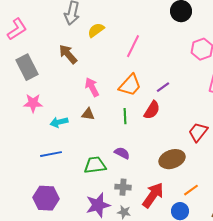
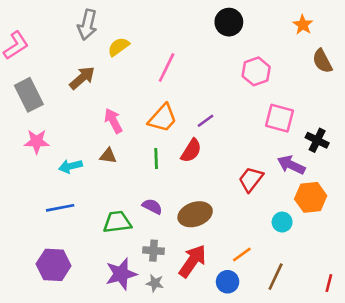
brown arrow: (68, 54) -> (82, 78), turned 90
brown ellipse: (172, 159) -> (195, 214), moved

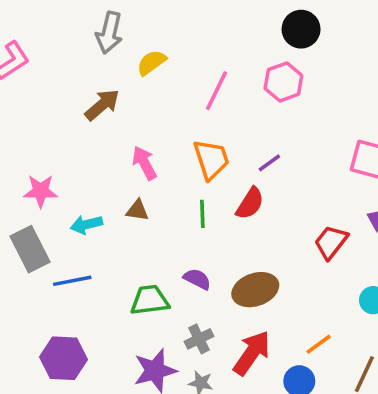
pink hexagon: (256, 71) -> (283, 82), moved
gray rectangle: (29, 95) -> (30, 249), moved
orange trapezoid: (163, 118) -> (211, 159), turned -60
gray cross: (154, 251) -> (199, 339), turned -30

